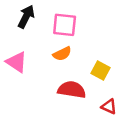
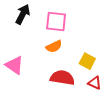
pink triangle: (17, 62) -> (14, 65), moved
red triangle: (109, 106) -> (95, 83), moved

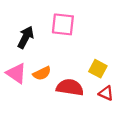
black arrow: (23, 14) -> (26, 37), moved
orange semicircle: (54, 46) -> (42, 73), moved

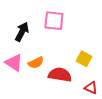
red triangle: (106, 93) -> (91, 88), moved

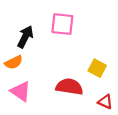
pink triangle: (14, 63) -> (21, 91), moved
orange semicircle: (36, 63) -> (14, 62), moved

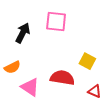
orange semicircle: (14, 62) -> (12, 67), moved
pink triangle: (21, 91) -> (30, 87), moved

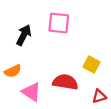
red triangle: (95, 91) -> (99, 96), turned -40

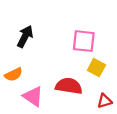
pink square: (59, 23) -> (84, 41), moved

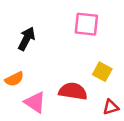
pink square: (84, 41) -> (86, 24), moved

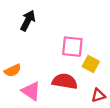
pink square: (86, 24) -> (72, 47), moved
black arrow: (26, 39) -> (28, 21), moved

